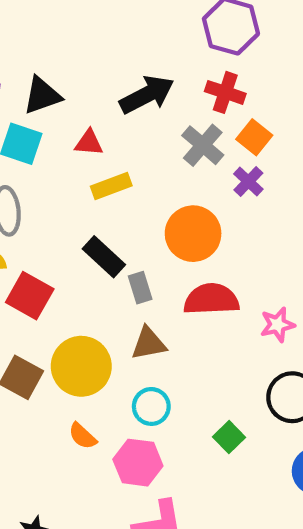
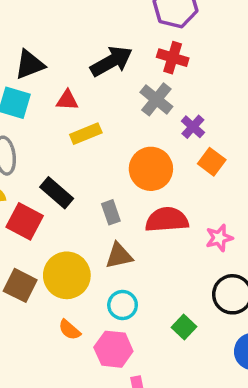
orange square: (254, 137) -> (212, 162), moved
black rectangle: (104, 257) -> (57, 193), moved

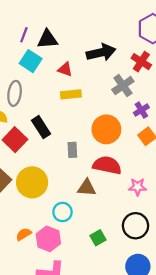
brown triangle: (119, 256) -> (87, 188), moved
orange semicircle: (70, 330) -> (24, 234), moved, turned 91

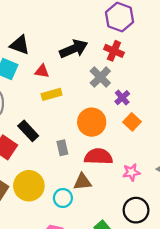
black triangle: (48, 39) -> (20, 45), turned 35
cyan circle: (62, 212) -> (63, 198), moved

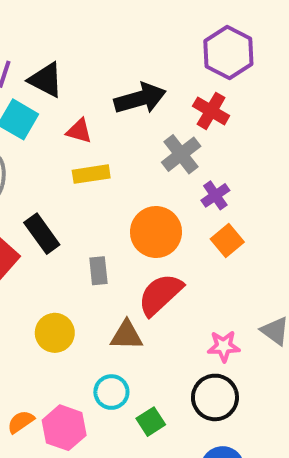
red semicircle: (98, 157) -> (160, 294), turned -52
pink star: (131, 172) -> (224, 346), moved
yellow circle: (29, 186) -> (55, 333), moved, size x0.7
cyan circle: (63, 198) -> (111, 392), moved

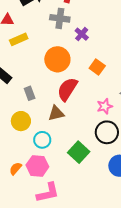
gray cross: (181, 154) -> (60, 18), turned -30
orange square: (227, 240) -> (97, 67), moved
gray rectangle: (98, 271) -> (30, 93), moved
cyan circle: (111, 392) -> (42, 140), moved
green square: (151, 422) -> (79, 152), size x1.5

